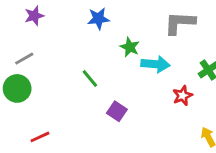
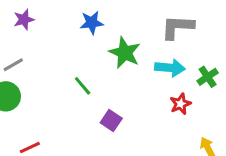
green star: (130, 47) -> (125, 53), size x1.5
cyan arrow: (155, 64) -> (170, 68), moved

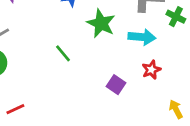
green cross: (208, 77) -> (176, 17), moved, turned -30
purple square: (111, 120) -> (116, 85), moved

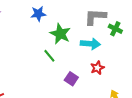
green line: (63, 53) -> (49, 56), moved

